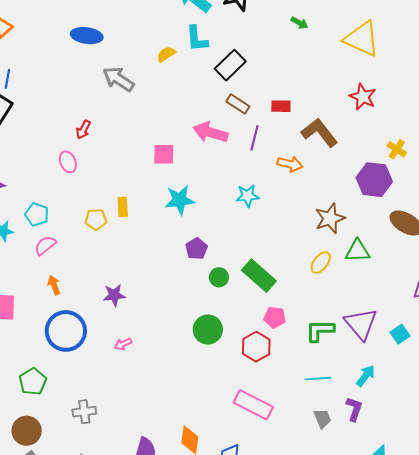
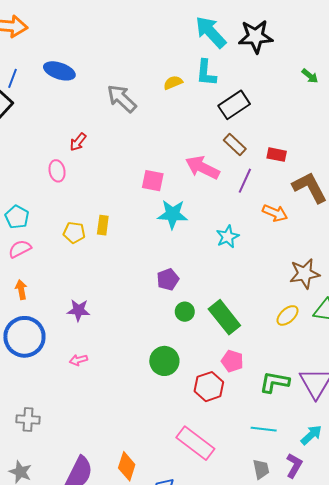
blue ellipse: (87, 36) -> (59, 71), moved
cyan star: (248, 196) -> (228, 237), turned -30
cyan star: (180, 200) -> (172, 214), moved

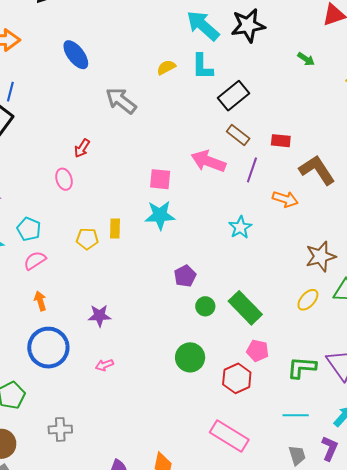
blue ellipse: (59, 71) -> (76, 55), moved, turned 40
yellow semicircle: (173, 83) -> (166, 67), moved
cyan star: (172, 214) -> (160, 215), moved

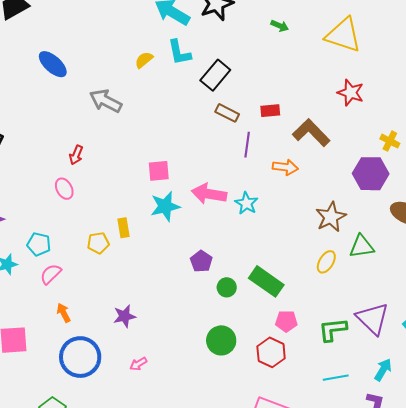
pink arrow: (208, 161) -> (209, 194), moved

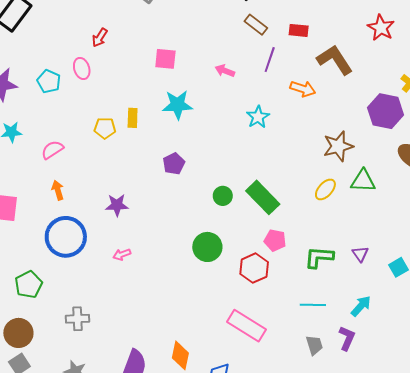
pink square: (159, 171) -> (165, 59), moved
pink arrow: (209, 194) -> (225, 71), moved, size x0.6
cyan pentagon: (39, 244) -> (49, 81), moved
purple pentagon: (201, 261) -> (174, 164), moved
purple triangle: (373, 319) -> (360, 254), size x0.5

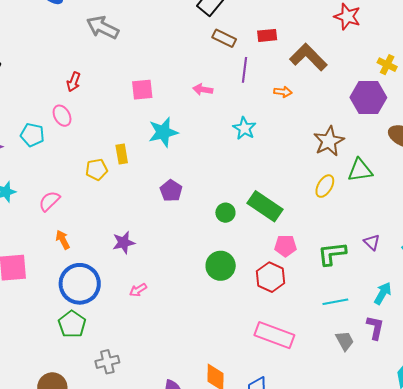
orange arrow: (303, 89) -> (283, 92), size x0.7
green pentagon: (29, 285) -> (72, 324), moved

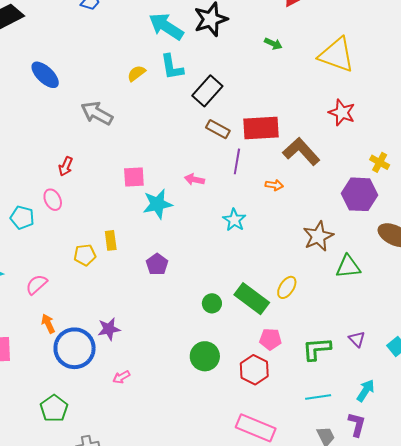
red rectangle: (267, 35) -> (261, 128), size x1.8
cyan star: (163, 132) -> (158, 204), moved
yellow ellipse: (325, 186) -> (287, 287), moved
purple pentagon: (171, 191) -> (157, 264), moved
blue circle: (80, 284) -> (75, 348), moved

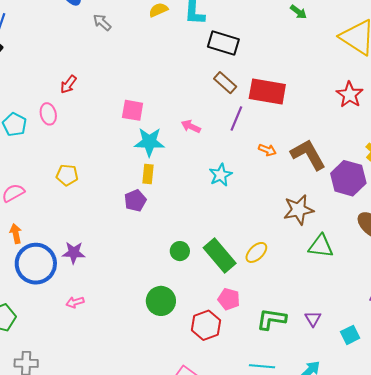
black rectangle: (207, 91) -> (223, 43), turned 52
gray arrow: (97, 113) -> (102, 22), moved, size x0.6
brown L-shape: (301, 151) -> (308, 155), moved
yellow rectangle: (111, 240) -> (148, 174), moved

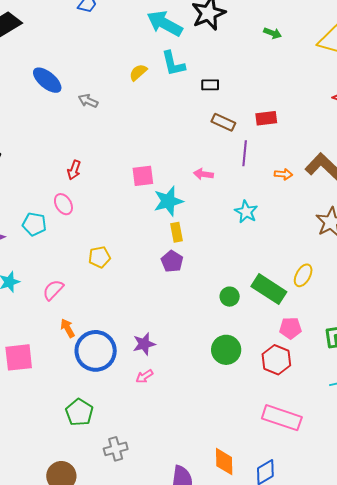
black rectangle: (223, 43) -> (210, 85), size x0.6
red rectangle: (267, 91) -> (266, 118), size x0.6
purple star: (74, 253) -> (144, 344), moved

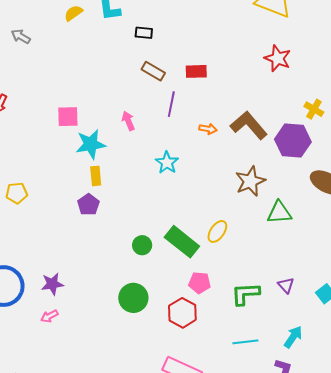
pink arrow: (203, 174) -> (128, 121), turned 54

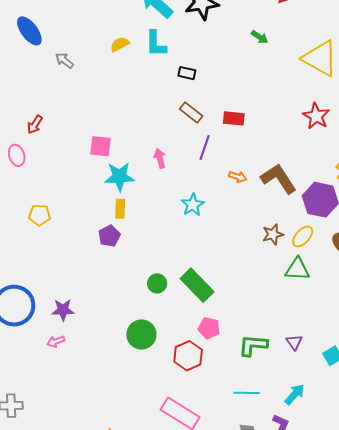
brown star: (250, 181) -> (273, 234), size x0.7
yellow ellipse: (217, 231) -> (303, 236), moved

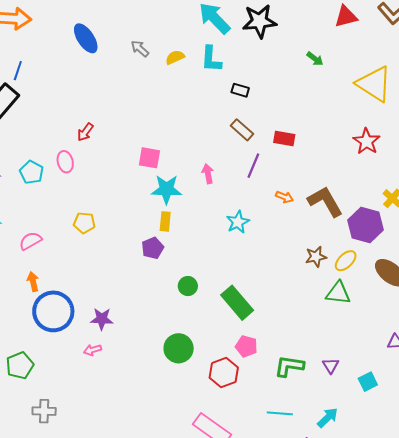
gray arrow: (64, 60) -> (140, 49), moved
green circle: (157, 283) -> (188, 286), moved

